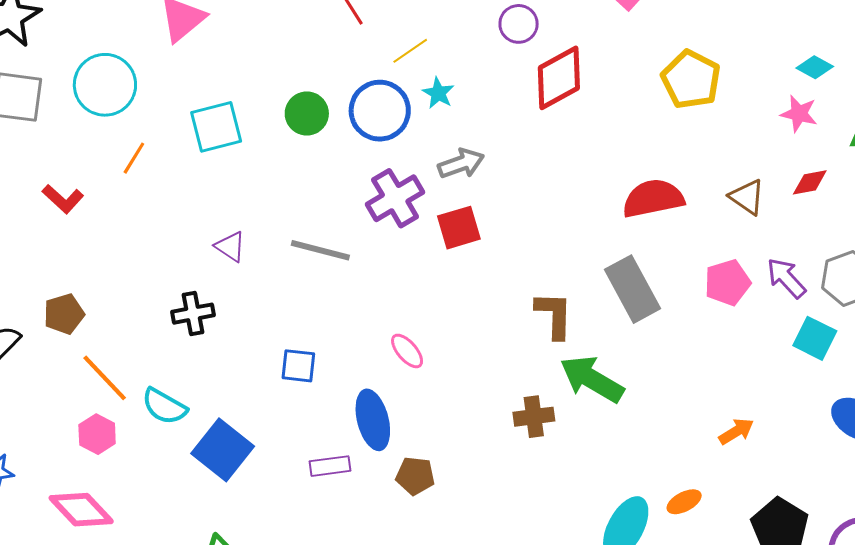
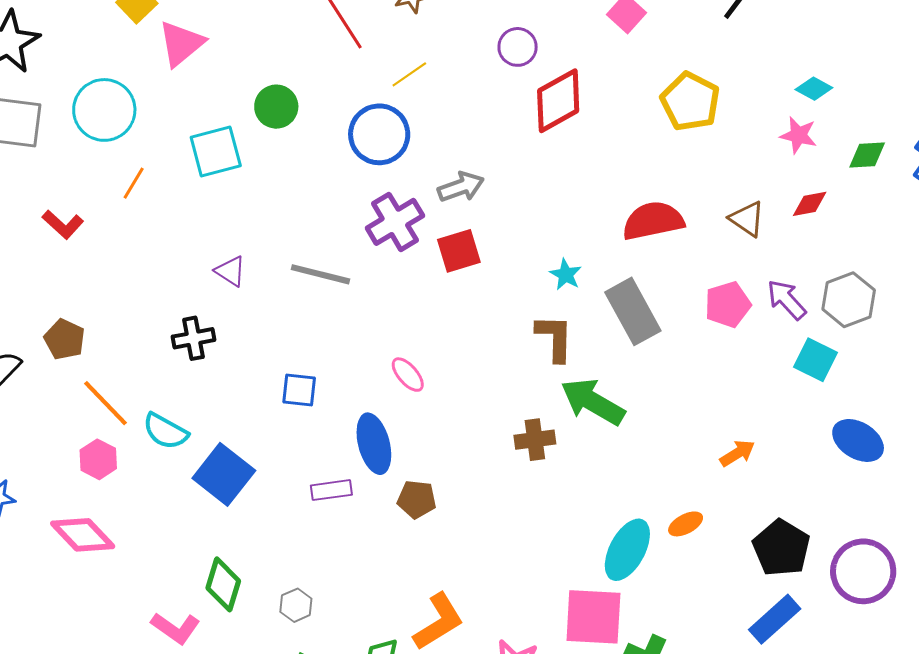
cyan star: (438, 93) -> (566, 275), moved
green circle: (307, 114) -> (276, 107), moved
brown pentagon: (64, 314) -> (64, 339), turned -30

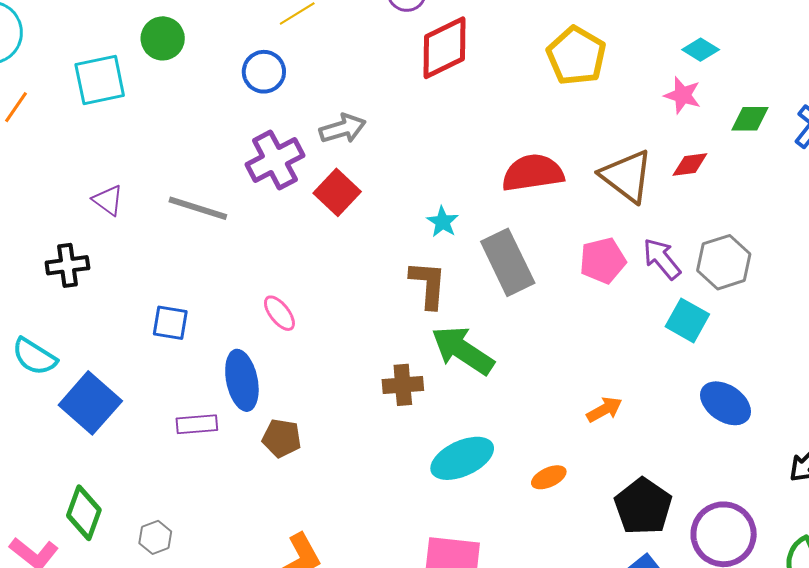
blue circle: (379, 134) -> (264, 72), size x0.7
brown triangle: (747, 219) -> (627, 176), size x1.5
red square: (459, 251) -> (337, 192), turned -33
cyan ellipse: (627, 550) -> (462, 458), moved, turned 34

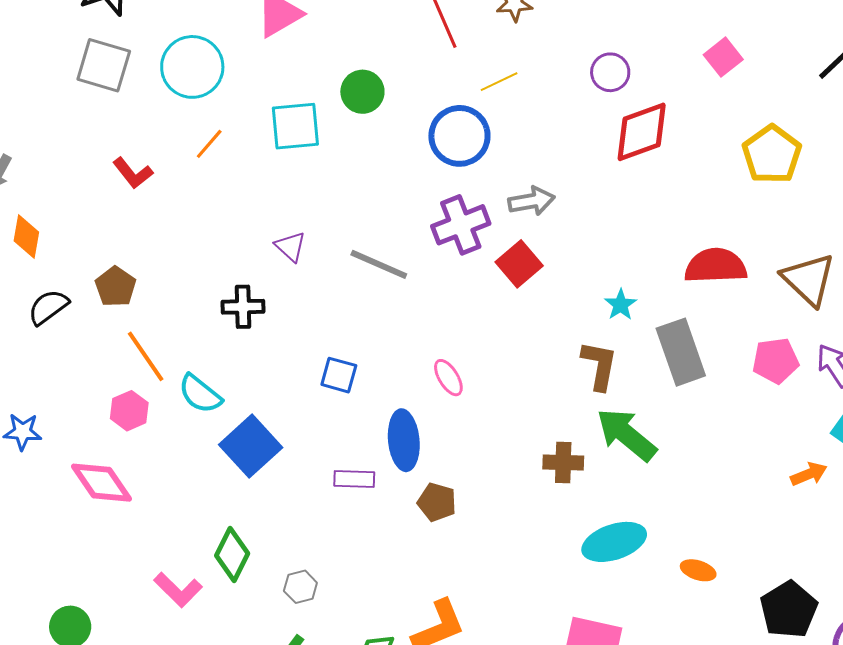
blue circle: (264, 72) -> (459, 136), size x1.4
orange arrow: (604, 410) -> (809, 474), moved
orange ellipse: (549, 477) -> (698, 570), turned 36

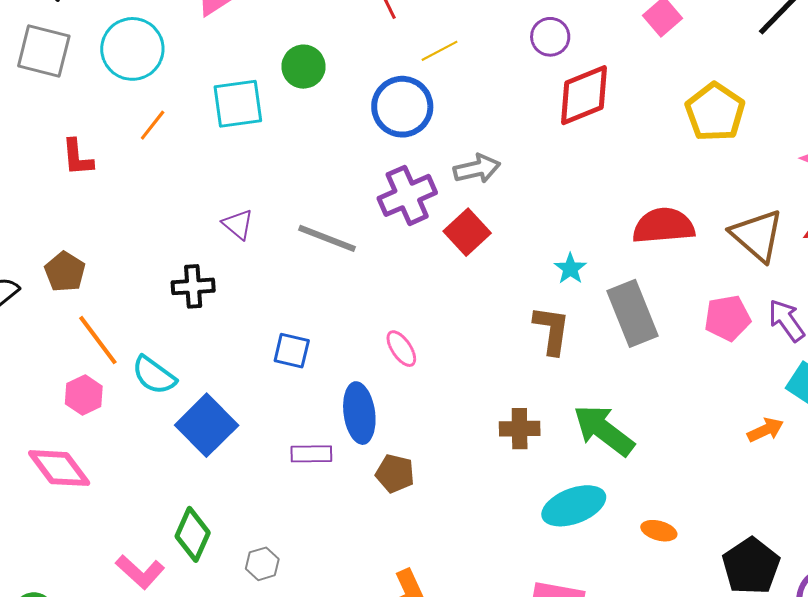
red L-shape: (133, 173) -> (77, 157), turned 36
green arrow: (626, 435) -> (604, 430), moved

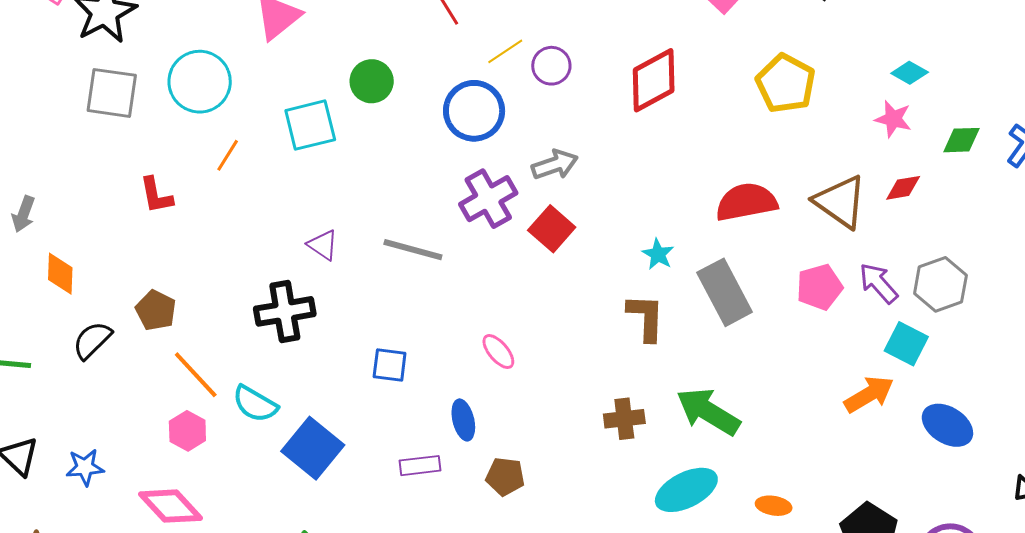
purple circle: (550, 37) -> (551, 66), moved
black cross: (193, 286) -> (285, 311), size x1.4
blue ellipse: (359, 413) -> (463, 420), size x0.7
orange arrow: (765, 430) -> (869, 394), size x1.4

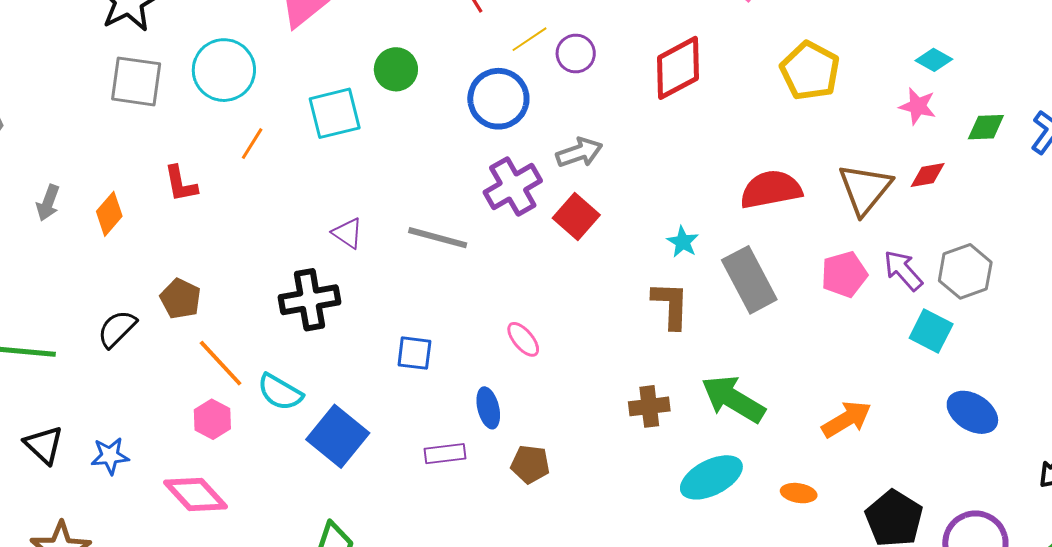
brown triangle: (840, 202) -> (865, 189), turned 34
orange diamond: (60, 274) -> (109, 214), moved, turned 39
orange arrow: (869, 394) -> (846, 419), moved

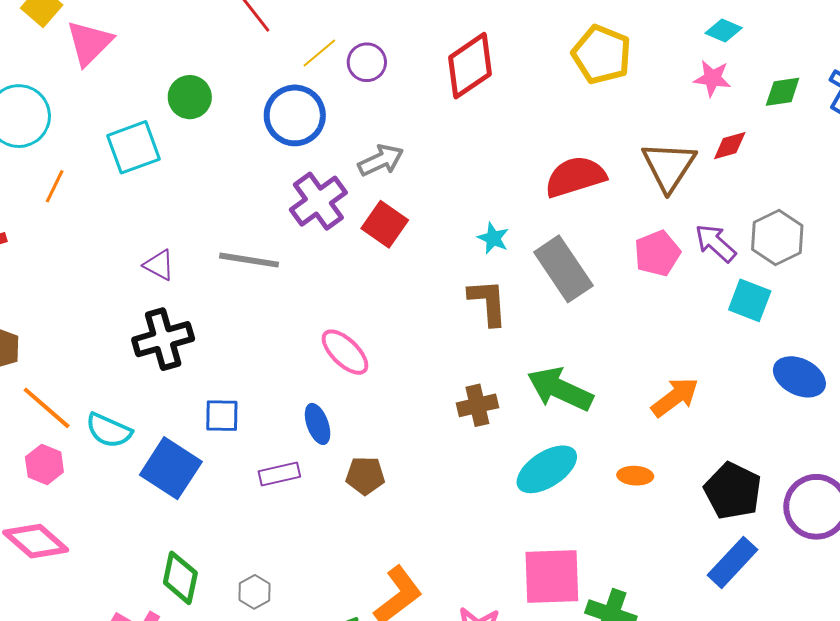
black cross: (310, 300) -> (163, 339), moved
pink ellipse: (523, 339) -> (345, 352), size x1.4
blue square: (414, 353) -> (222, 416), moved

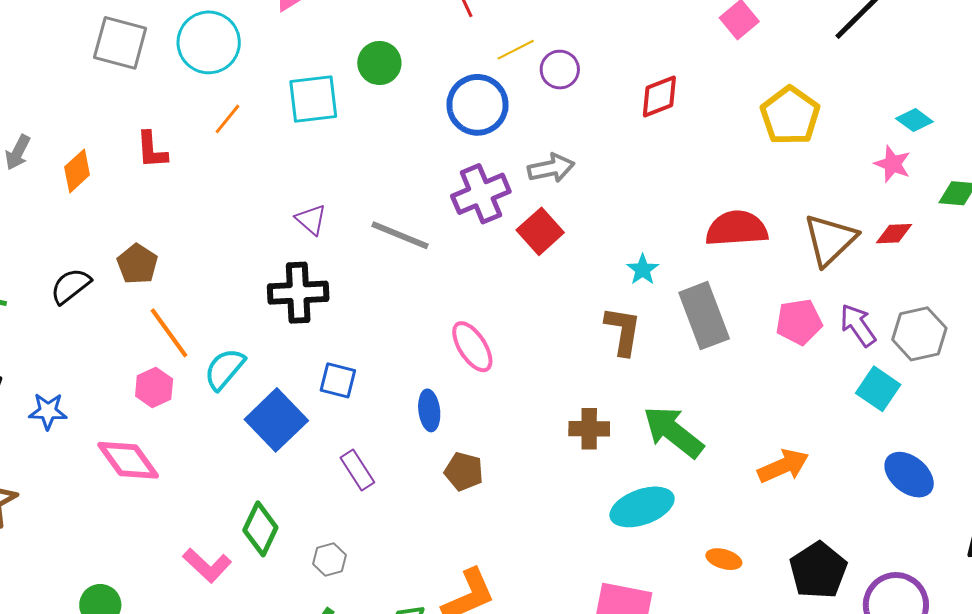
red diamond: (470, 66) -> (659, 96), size x0.7
cyan semicircle: (109, 430) -> (224, 369), turned 93
purple rectangle: (279, 474) -> (357, 470), moved, turned 57
orange ellipse: (635, 476) -> (724, 559), moved

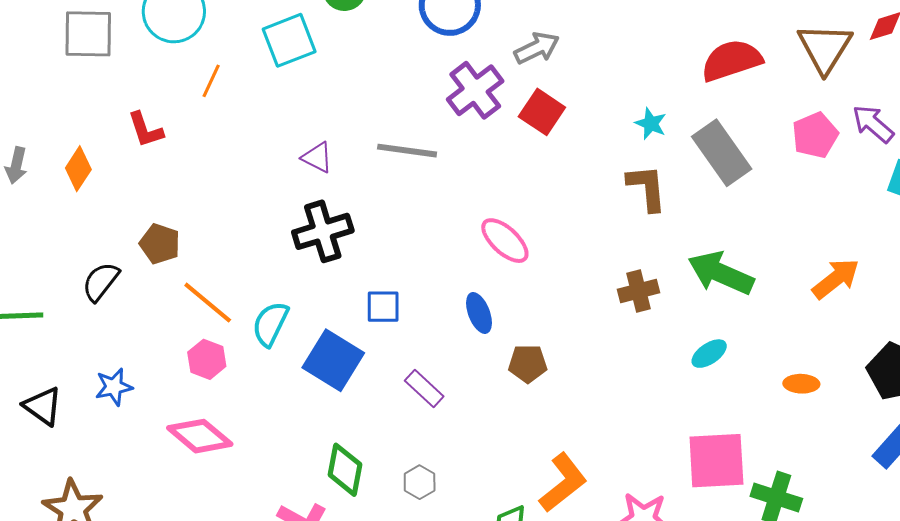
blue star: (48, 411) -> (114, 387), moved
cyan ellipse: (642, 507) -> (709, 354), size x0.6

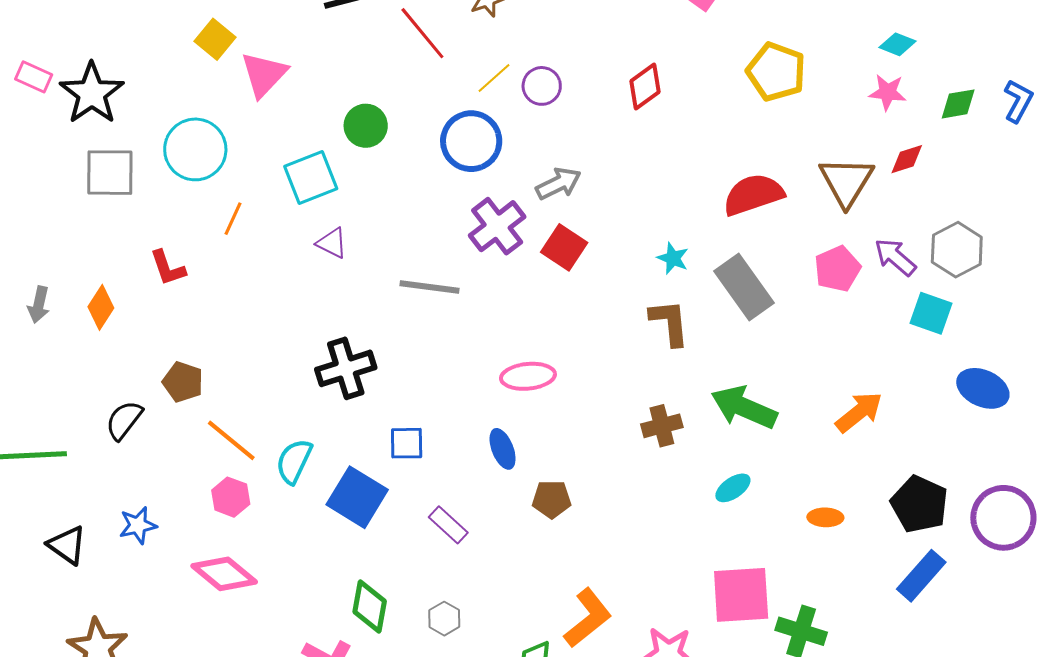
purple triangle: (317, 157) -> (332, 243), moved
pink ellipse: (505, 241) -> (528, 376), turned -48

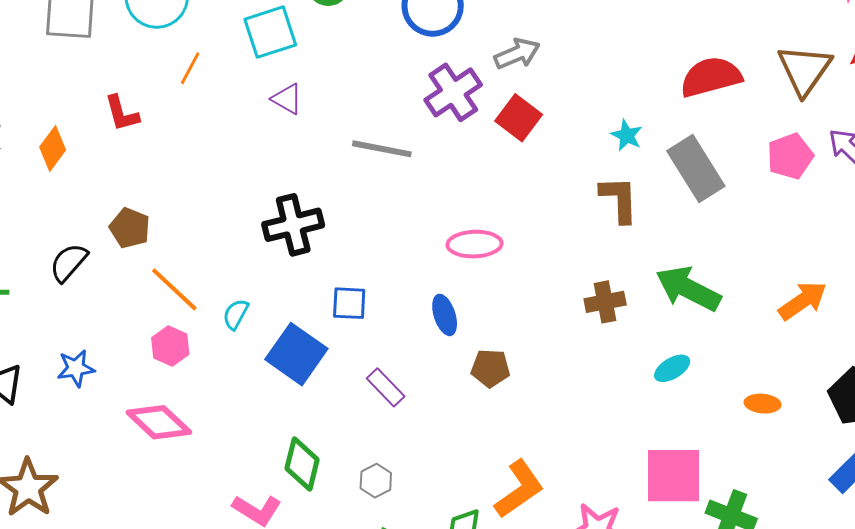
cyan semicircle: (294, 461) -> (236, 314), size x0.7

